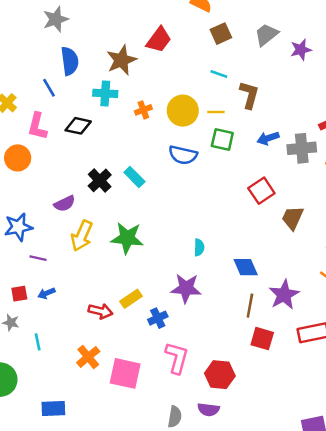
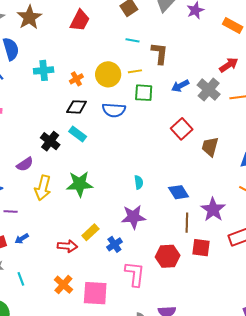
brown star: (121, 60) -> (29, 17), moved
black diamond: (78, 126) -> (77, 107), moved
gray cross: (302, 148) -> (209, 90), turned -35
red hexagon: (220, 375) -> (168, 256), moved

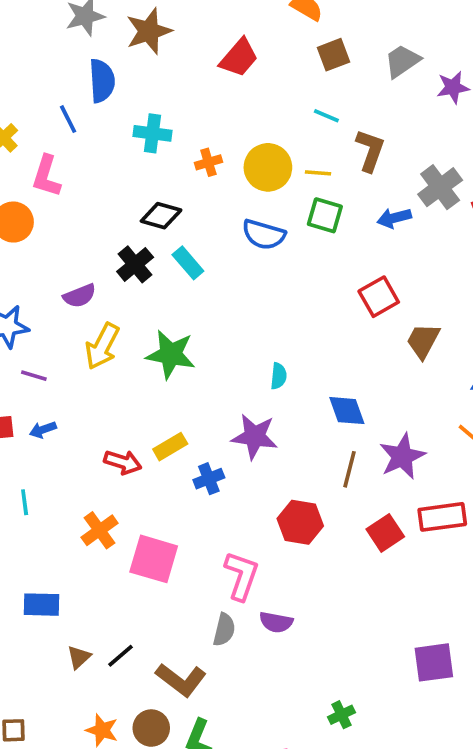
gray cross: (209, 90) -> (440, 187), moved
black diamond: (77, 107) -> (161, 216), moved
red square: (201, 248) -> (385, 533), moved, turned 36
pink L-shape: (135, 274) -> (242, 576), moved

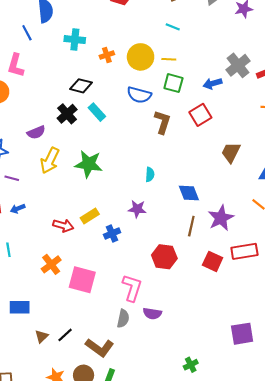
brown L-shape: (370, 150) -> (162, 122), moved
red square: (379, 297) -> (200, 115), moved
purple star: (255, 436) -> (137, 209), size x0.7
red square: (385, 533) -> (213, 261), turned -30

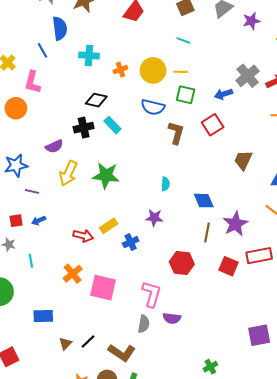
black cross: (67, 114) -> (84, 128), turned 30

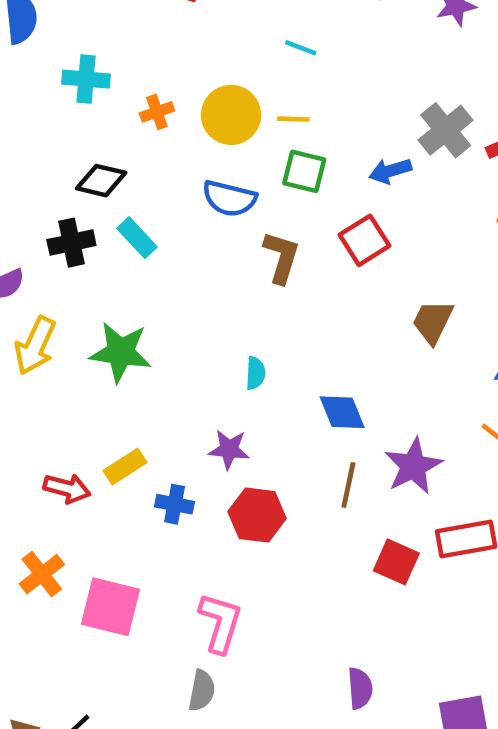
blue cross: (131, 242) -> (175, 504), turned 35
red hexagon: (182, 263) -> (257, 515), moved
purple semicircle: (172, 318) -> (360, 688), moved, turned -102

